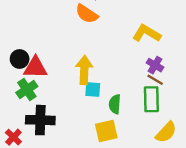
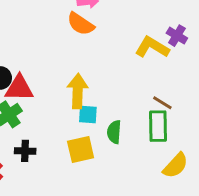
purple cross: (155, 65) -> (177, 36), moved
black cross: (40, 120) -> (25, 151), size x0.6
yellow square: (106, 131) -> (81, 150), moved

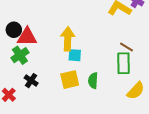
green semicircle: (114, 132) -> (93, 81), moved
black cross: (25, 151) -> (31, 81), turned 32

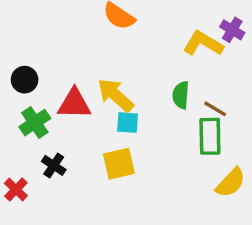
red triangle: (27, 37) -> (74, 104), moved
yellow arrow: (68, 39) -> (116, 95), turned -50
green semicircle: (93, 81) -> (181, 95), moved

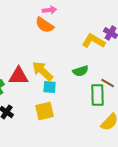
green semicircle: (181, 95) -> (81, 71), turned -112
brown line: (215, 109) -> (108, 83), moved

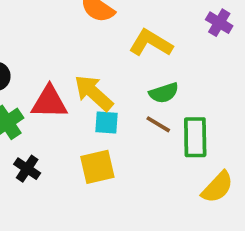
yellow L-shape: (94, 41) -> (151, 43), moved
brown line: (108, 83) -> (158, 124), moved

